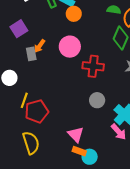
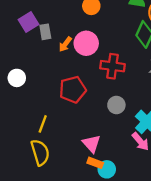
orange arrow: (40, 46) -> (65, 44), moved
gray rectangle: (31, 54) -> (45, 32), moved
yellow line: (24, 100) -> (43, 124), moved
red pentagon: (37, 111) -> (73, 90), moved

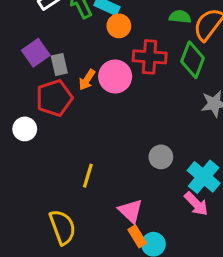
red cross: (112, 66) -> (150, 57), moved
red pentagon: (73, 90) -> (54, 98), moved
yellow line: (43, 124) -> (88, 176), moved
orange rectangle: (95, 163) -> (137, 236), turned 42

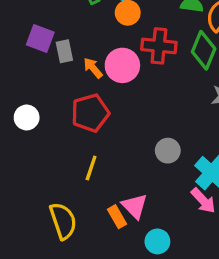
purple square: (36, 53) -> (40, 38), turned -36
orange arrow: (87, 80) -> (93, 68), turned 105
red pentagon: (54, 98) -> (90, 113), moved
orange rectangle: (137, 236) -> (117, 217), moved

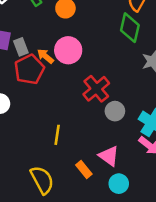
red cross: (159, 46) -> (96, 89), moved, turned -36
red pentagon: (90, 113) -> (29, 69), moved
pink triangle: (135, 206) -> (109, 156), moved

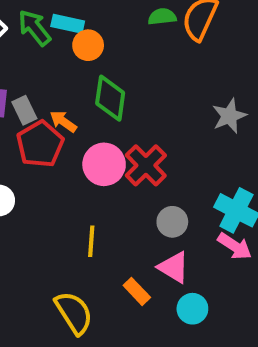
green diamond: (130, 28) -> (110, 98), moved
pink circle: (68, 50) -> (104, 164), moved
gray circle: (115, 111) -> (172, 222), moved

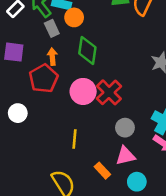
gray rectangle: (24, 110) -> (52, 28), moved
orange arrow: (63, 122) -> (52, 57), moved, turned 49
pink triangle: (174, 267) -> (125, 156), turned -45

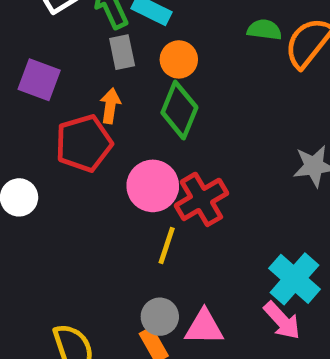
orange circle: (74, 17) -> (179, 59), moved
gray circle: (125, 128) -> (160, 317), moved
yellow line: (75, 139) -> (167, 245), moved

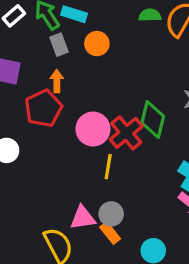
green diamond: (179, 110) -> (153, 119), moved
pink triangle: (204, 327) -> (83, 218), moved

